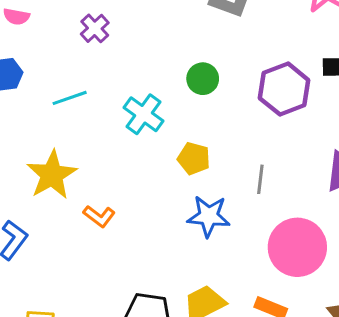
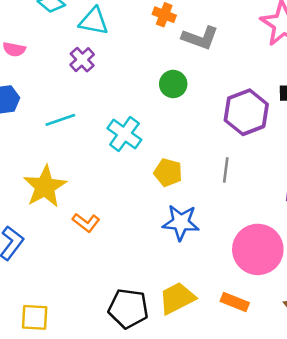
green circle: (203, 79) -> (173, 84), moved
gray line: (260, 179) -> (226, 170), moved

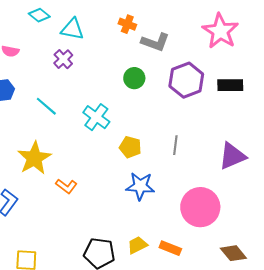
purple hexagon: (246, 112) -> (186, 80), moved
cyan line: (60, 120) -> (46, 106), turned 60
yellow trapezoid: (177, 298) -> (137, 245), size x0.7
orange rectangle: (235, 302) -> (170, 248), moved

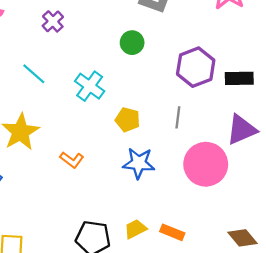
purple hexagon: (186, 80) -> (196, 67), moved
black rectangle: (230, 85) -> (239, 78), moved
orange L-shape: (66, 186) -> (72, 160), moved
pink circle: (200, 207) -> (206, 164), moved

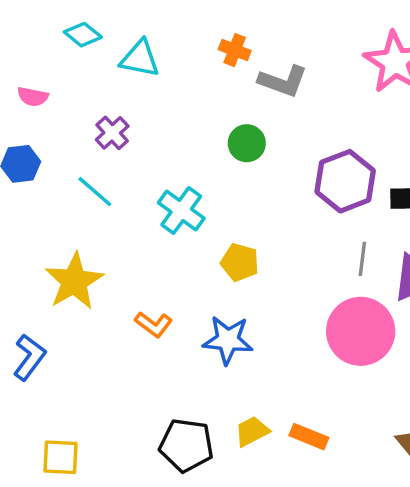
purple cross: (53, 21) -> (112, 133), moved
gray line: (178, 117) -> (362, 259), moved
blue star: (139, 163) -> (228, 340), moved

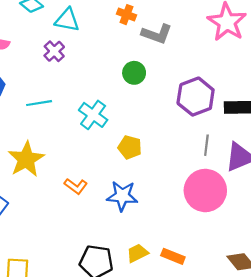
purple cross: (112, 133) -> (54, 51), moved
cyan line: (95, 192) -> (39, 103), turned -50

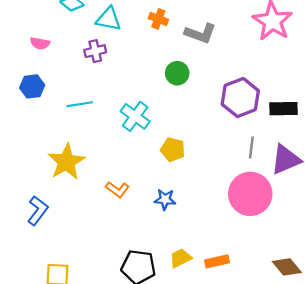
orange cross: (127, 15) -> (158, 19), moved
purple cross: (54, 51) -> (95, 51), turned 30
blue star: (122, 196) -> (165, 199), size x0.7
orange rectangle: (173, 256) -> (217, 261), turned -35

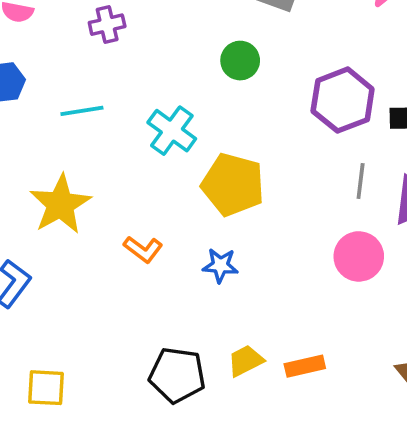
yellow pentagon: (173, 150) -> (233, 185), size x1.6
pink circle: (250, 194) -> (359, 256), size x0.7

